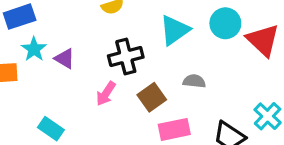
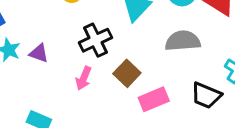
gray semicircle: (194, 81) -> (183, 41), moved, size x1.6

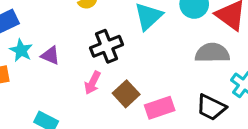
gray semicircle: (183, 41) -> (212, 53), moved
brown square: (127, 73) -> (126, 94), moved

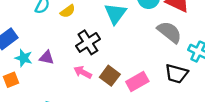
gray semicircle: (212, 53) -> (169, 32), turned 50
pink arrow: (92, 83) -> (83, 72), turned 102

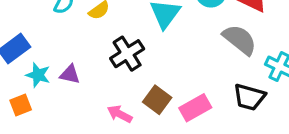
pink arrow: (83, 72) -> (120, 114), moved

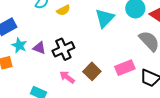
black cross: (127, 54) -> (63, 49), moved
pink rectangle: (195, 108) -> (125, 68), moved

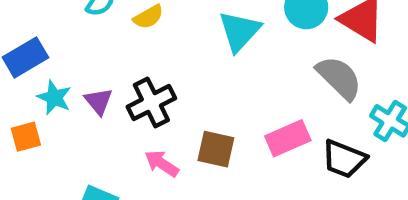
purple triangle: (39, 48) -> (99, 101), turned 32
brown square: (92, 71) -> (216, 149), turned -30

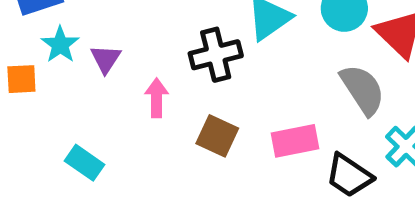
black cross: (151, 103) -> (216, 55), moved
pink arrow: (162, 164) -> (157, 98), moved, turned 44

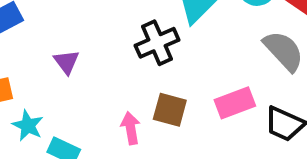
cyan star: (60, 45) -> (28, 126), moved
pink arrow: (157, 98) -> (131, 128), moved

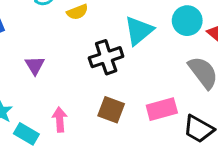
pink arrow: (131, 128) -> (60, 120), moved

